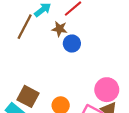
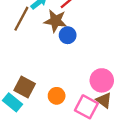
brown star: (60, 29) -> (55, 21), size x1.5

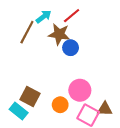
pink circle: (102, 80) -> (80, 90), moved
brown triangle: (104, 100) -> (105, 109), turned -35

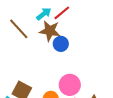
cyan arrow: (44, 17) -> (44, 14), moved
brown line: (27, 32) -> (19, 29), turned -70

